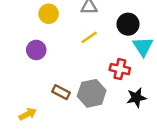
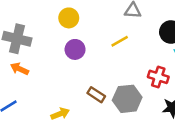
yellow circle: (49, 14) -> (69, 18), moved
yellow line: (89, 37) -> (120, 41), moved

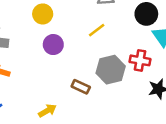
gray hexagon: (127, 99) -> (111, 70), moved

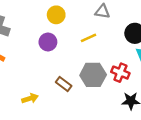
yellow circle: (43, 14) -> (56, 15), moved

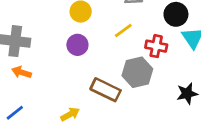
red cross: (120, 73) -> (156, 46), moved
brown rectangle: (64, 84) -> (106, 90), size x1.5

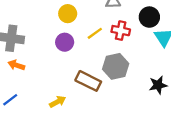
yellow line: (123, 31) -> (95, 33), moved
red cross: (156, 46) -> (121, 31), moved

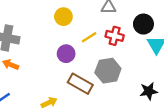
purple circle: (65, 42) -> (66, 54), moved

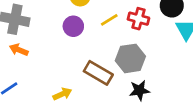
purple circle: (66, 54) -> (73, 26), moved
black star: (149, 91) -> (139, 90), moved

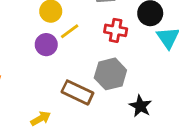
yellow line: (109, 20) -> (70, 31), moved
black star: (139, 90) -> (140, 106), moved, turned -30

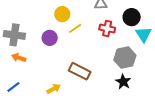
purple circle: (46, 45) -> (50, 38), moved
gray hexagon: (110, 74) -> (125, 58), moved

